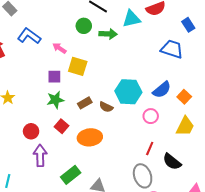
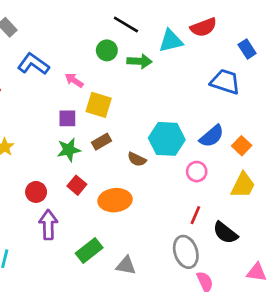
brown rectangle: (85, 103) -> (101, 142), moved

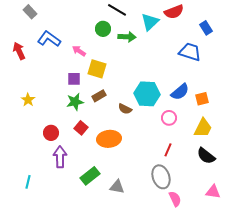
cyan triangle: (171, 41) -> (150, 22), turned -30
orange square: (242, 146) -> (202, 99), turned 32
black semicircle: (225, 233) -> (206, 156), moved

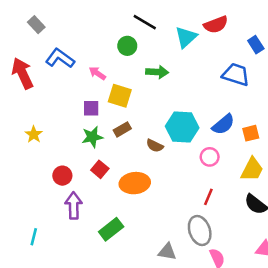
green arrow: (127, 37) -> (157, 72), moved
red arrow: (19, 51) -> (22, 73), size x1.4
gray triangle: (117, 187) -> (167, 252), moved

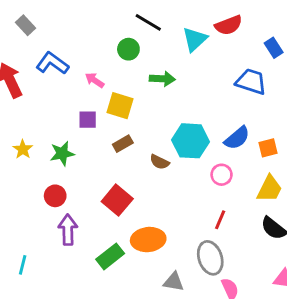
green star: (92, 137) -> (62, 154), moved
red square: (100, 169) -> (117, 200), moved, size x1.5
orange ellipse: (135, 183) -> (148, 240), moved

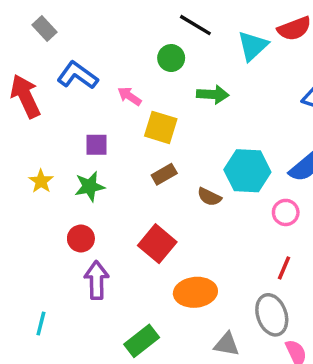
purple square: (88, 120) -> (97, 145), moved
green rectangle: (110, 256) -> (142, 341), moved

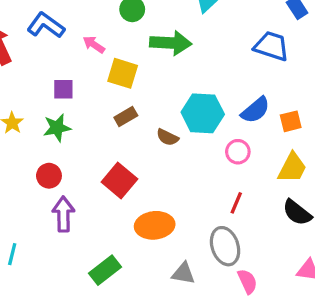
green arrow: (213, 94) -> (171, 43), size x1.4

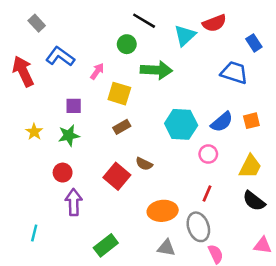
pink arrow: (94, 44) -> (97, 71), turned 91
orange square: (291, 121) -> (251, 121), moved
brown semicircle: (167, 137) -> (144, 164), moved
orange ellipse: (155, 225) -> (163, 211), moved

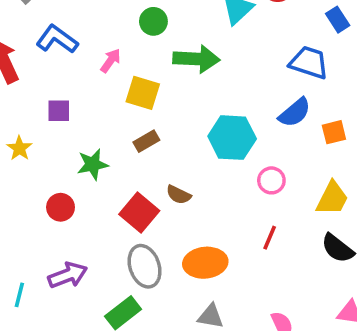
purple square: (74, 106) -> (59, 111), moved
blue semicircle: (222, 122) -> (295, 113), moved
green star: (69, 136) -> (93, 164), moved
purple arrow: (74, 202) -> (68, 275), moved, turned 70
gray ellipse: (198, 227) -> (145, 266), moved

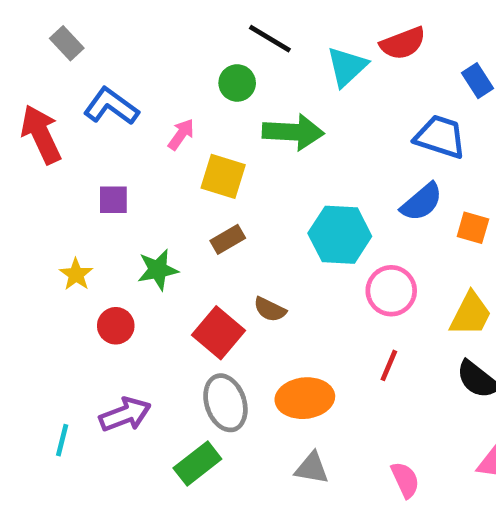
orange square: (334, 132) -> (473, 228), turned 30
yellow star: (19, 148) -> (76, 274), moved
pink circle: (271, 180) -> (391, 291), size x1.4

